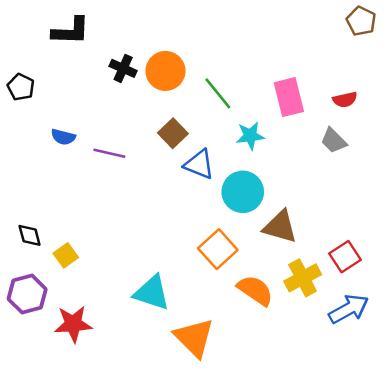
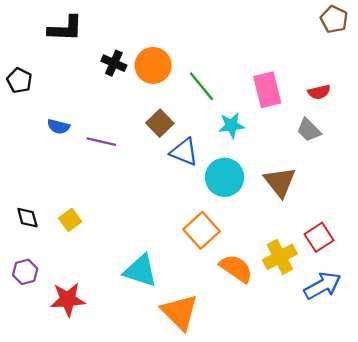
brown triangle: (280, 227) -> (280, 182), moved, turned 36
yellow square: (66, 255) -> (70, 220), moved
purple hexagon: (27, 294) -> (25, 272), size x0.7

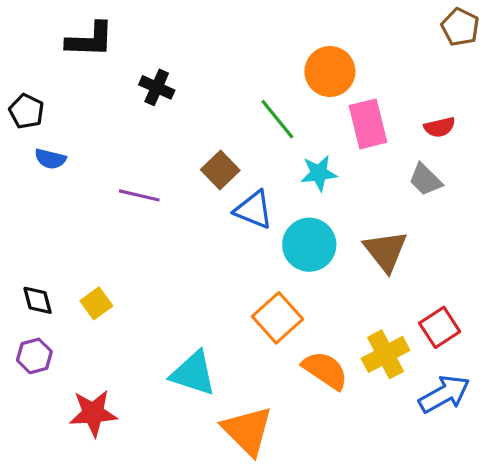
orange circle: (153, 65) -> (330, 72), moved
blue semicircle: (59, 127) -> (50, 159), moved
purple hexagon: (25, 272) -> (34, 356), moved

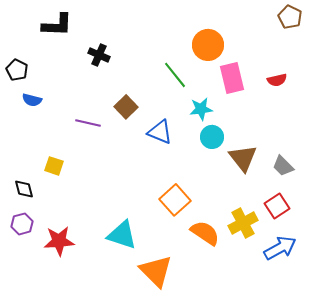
brown square: (220, 170) -> (126, 107), moved
gray trapezoid: (425, 180) -> (283, 166), moved
cyan circle: (309, 245) -> (212, 137), moved, size x0.7
yellow square: (96, 303) -> (54, 166), moved, turned -36
red star: (93, 413) -> (59, 241), moved

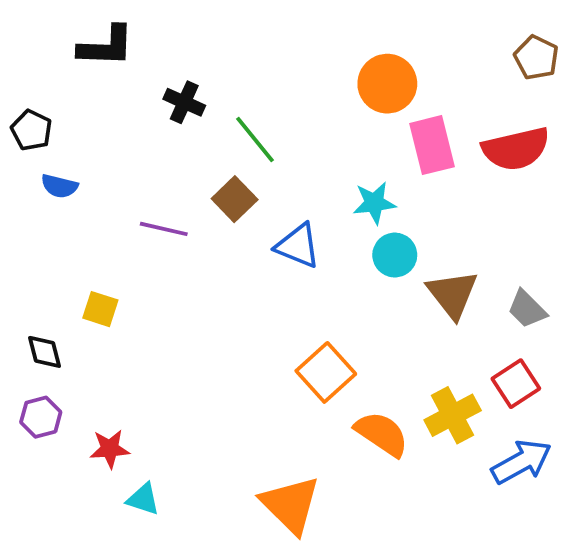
brown pentagon: (290, 17) -> (536, 58), moved
green line: (175, 75) -> (255, 140), moved
red semicircle: (277, 80) -> (516, 149), size x1.8
cyan triangle: (122, 235) -> (143, 499), moved, size x0.6
red star: (59, 241) -> (110, 449), size x0.7

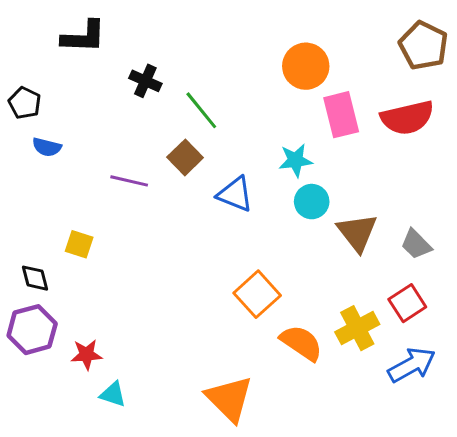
brown pentagon: (536, 58) -> (423, 46), size x1.4
purple hexagon: (41, 417) -> (32, 330), size x1.5

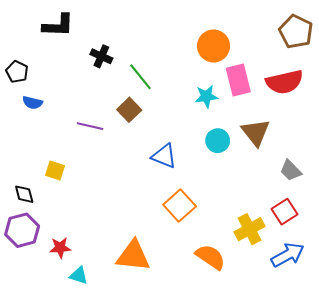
cyan star: (295, 160) -> (206, 96), moved
blue triangle: (235, 194) -> (164, 156), moved
brown triangle: (357, 232) -> (256, 132), moved
orange semicircle: (301, 343) -> (210, 257), moved
orange triangle: (229, 399) -> (133, 256), moved, turned -39

